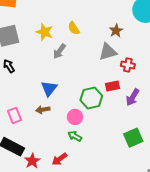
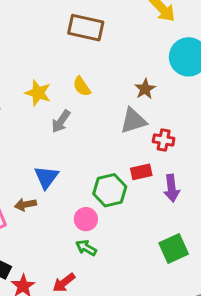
purple arrow: (133, 97) -> (172, 188), turned -36
brown arrow: (43, 110) -> (25, 205), moved

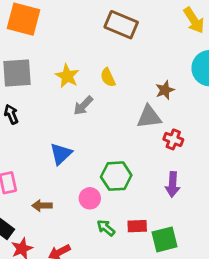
red rectangle: (141, 172) -> (137, 226), moved
brown arrow: (25, 205) -> (42, 206), moved
green arrow: (86, 248) -> (106, 228), moved

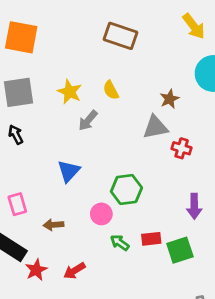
purple arrow: (173, 184) -> (194, 206), moved

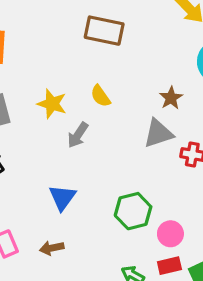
pink circle: (101, 214) -> (170, 234), moved
brown arrow: (53, 225) -> (52, 248), moved

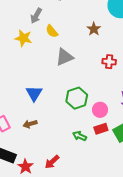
gray triangle: (158, 133) -> (65, 57), moved
gray arrow: (78, 135) -> (36, 16), moved

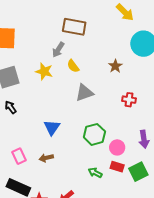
red rectangle: (101, 129) -> (117, 167), turned 32

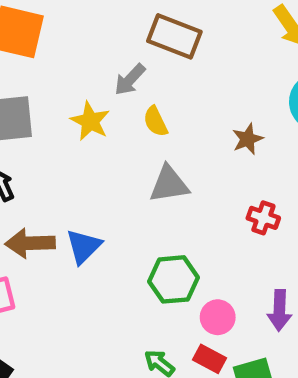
brown arrow: (46, 158) -> (30, 243), moved, size x1.5

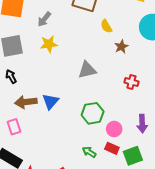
gray arrow: (130, 80) -> (44, 19), moved
yellow star: (90, 121) -> (49, 44), turned -30
yellow semicircle: (155, 121) -> (106, 26), moved

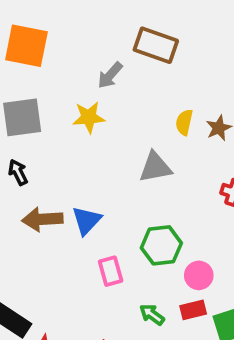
gray arrow: (44, 19) -> (110, 75), moved
yellow semicircle: (106, 26) -> (184, 122), moved, turned 40
pink rectangle: (14, 127) -> (111, 271), moved
red rectangle: (112, 148) -> (193, 310), turned -40

